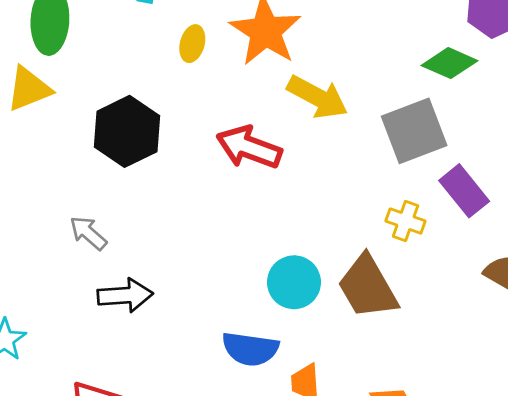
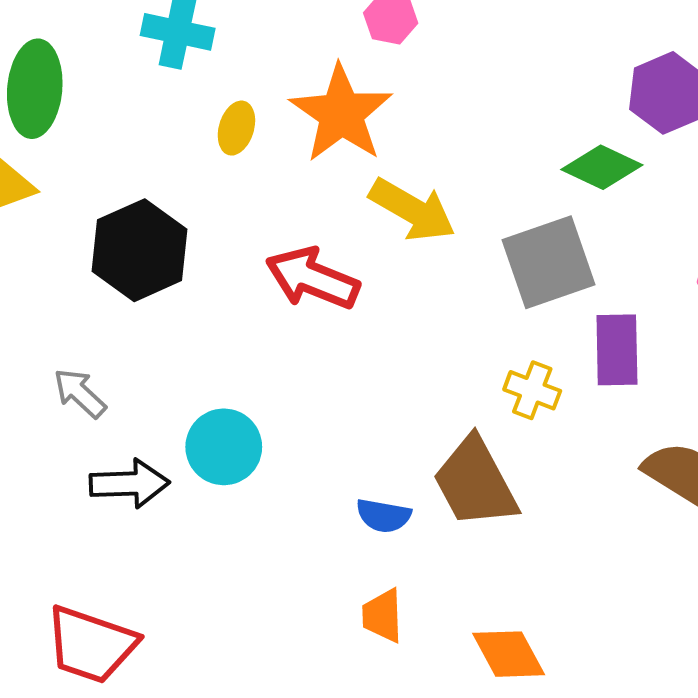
purple rectangle: (464, 191) -> (617, 350), turned 36
cyan circle: (294, 282) -> (224, 447), moved
blue semicircle: (250, 349) -> (384, 516), moved, size x0.7

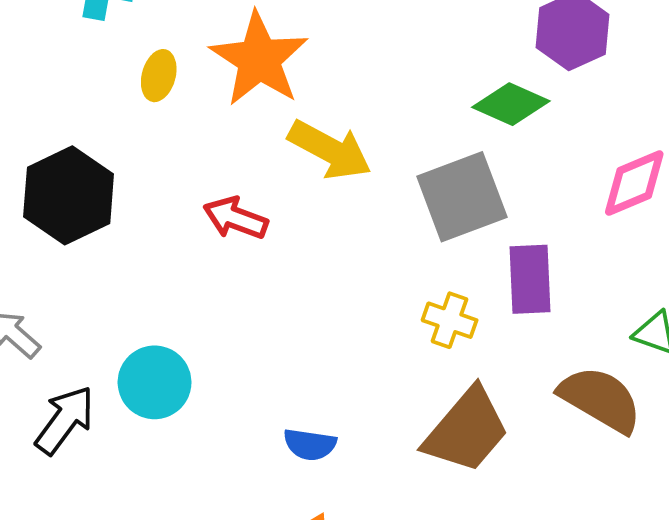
red arrow: (312, 278) -> (236, 218), size x0.7
brown trapezoid: (475, 483) -> (467, 430), moved, turned -110
black arrow: (129, 484) -> (65, 420), turned -50

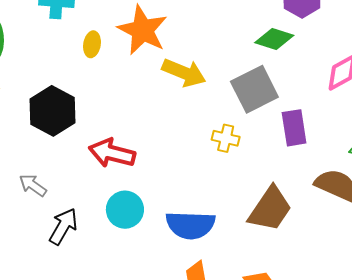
red arrow: (236, 218) -> (112, 153), moved, size x1.4
yellow cross: (450, 320) -> (226, 138), moved
cyan circle: (155, 382) -> (125, 210), moved
blue semicircle: (310, 444) -> (190, 225), size x1.8

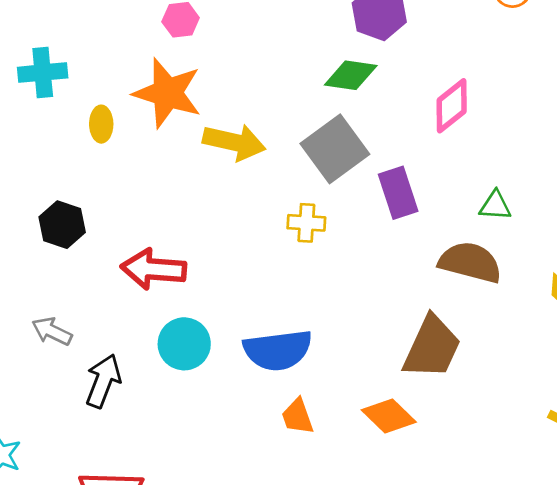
black hexagon: (53, 111) -> (62, 225), size x0.7
brown trapezoid: (270, 209) -> (432, 347), moved

